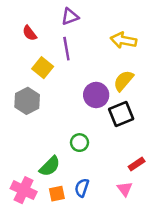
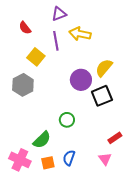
yellow arrow: (123, 40) -> (80, 34), moved

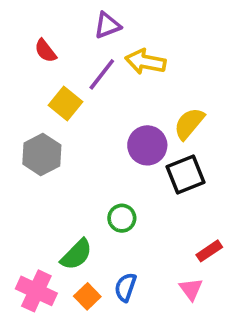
purple line: (56, 41) -> (102, 74), turned 48
orange square: (48, 163) -> (87, 296), turned -32

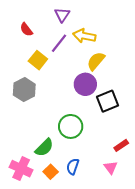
purple triangle: (107, 25) -> (62, 15), turned -35
yellow semicircle: (189, 124) -> (96, 61), moved
green circle: (122, 218) -> (71, 126), size x1.5

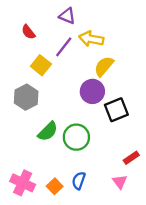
purple triangle: (62, 15) -> (67, 16), turned -42
green semicircle: (44, 148) -> (48, 131), moved

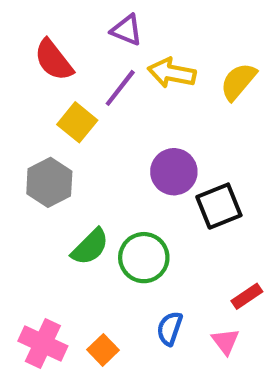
red semicircle: (28, 32) -> (54, 60), size x1.5
yellow semicircle: (104, 66) -> (238, 82), moved
blue semicircle: (79, 181) -> (170, 328), moved

